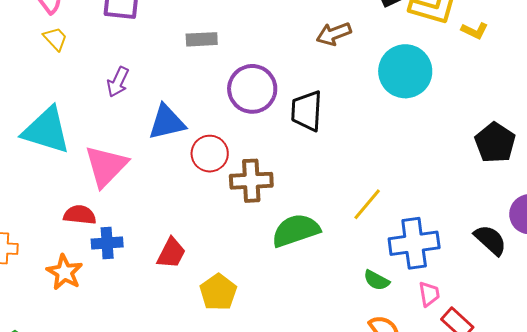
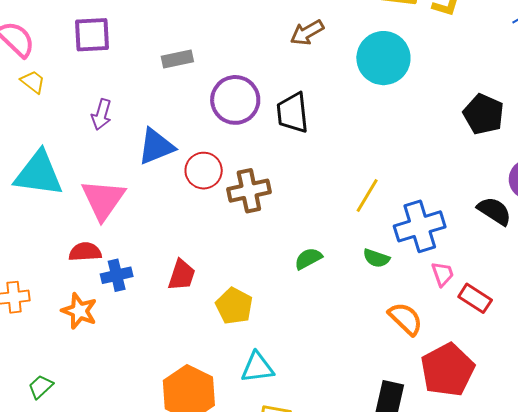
green semicircle: (296, 230) -> (308, 259), moved, size x0.6
green semicircle: (376, 280) -> (376, 258), moved

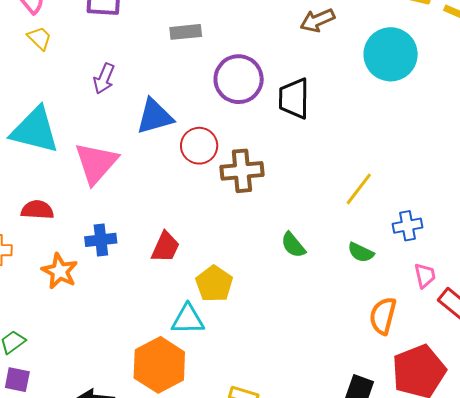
blue cross: (420, 226) -> (407, 226), size x0.6
red semicircle: (85, 252) -> (37, 210), moved
green semicircle: (308, 259) -> (293, 245), turned -108
orange semicircle: (405, 319) -> (383, 316), turned -126
cyan triangle: (257, 368) -> (188, 319), moved

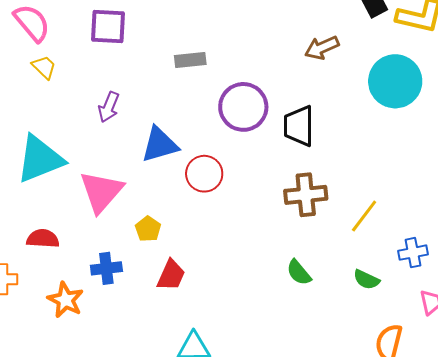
cyan triangle: (35, 130) -> (40, 159), turned -36
brown cross: (242, 171) -> (306, 195), moved
yellow pentagon: (214, 284) -> (148, 229), moved, size x0.7

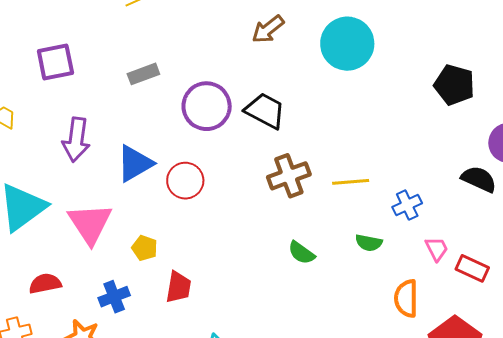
purple arrow: (109, 107) -> (76, 140), size x1.4
black trapezoid: (299, 126) -> (265, 111), turned 132
yellow line: (364, 216) -> (351, 182), turned 63

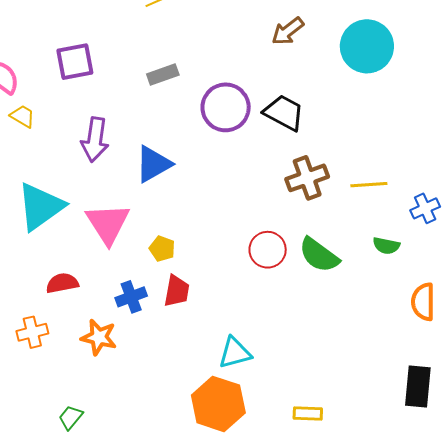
red circle: (185, 181) -> (268, 250), moved
green semicircle: (301, 253) -> (319, 255), size x1.5
red trapezoid: (178, 287) -> (177, 291), moved

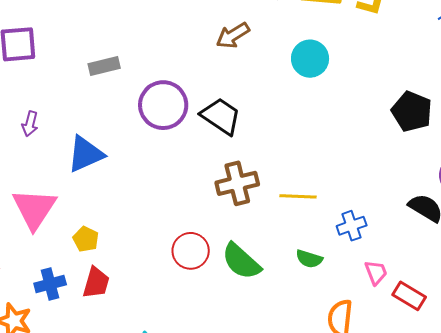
cyan circle: (367, 46) -> (310, 59), size x0.7
purple arrow: (95, 140) -> (30, 124), size x0.6

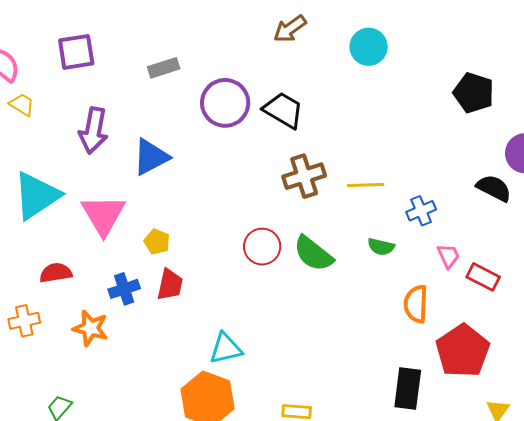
purple arrow: (30, 124) -> (93, 130), size x1.8

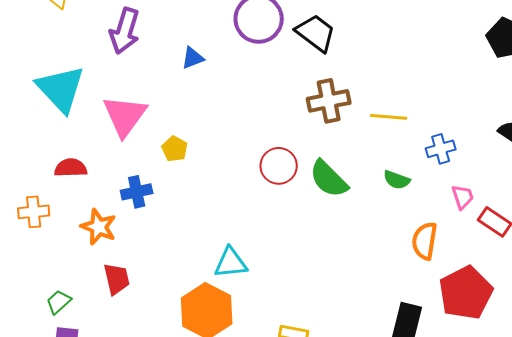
blue triangle: (151, 157) -> (193, 58), moved, size x0.6
cyan triangle: (37, 196) -> (61, 89), turned -46
red trapezoid: (170, 285) -> (117, 279), moved, turned -32

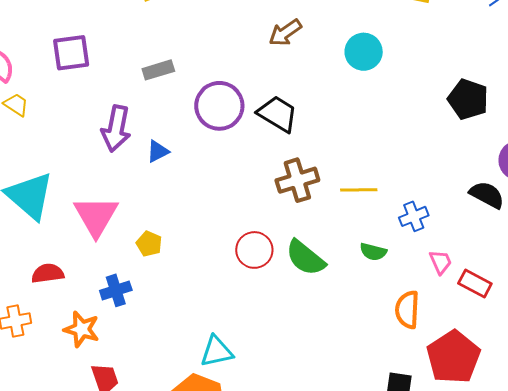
purple arrow: (125, 31) -> (116, 129), moved

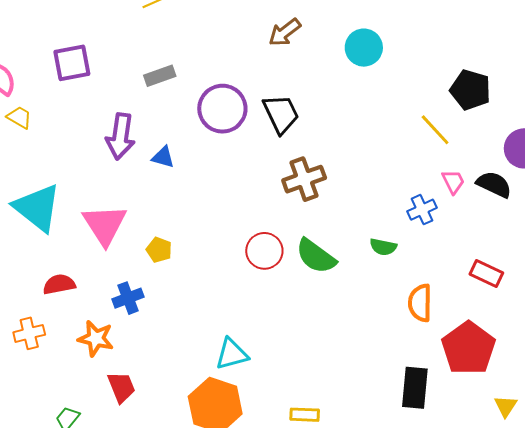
black trapezoid: (277, 114) -> (281, 114), turned 36
blue triangle: (158, 151) -> (163, 157), turned 45
yellow line: (359, 190) -> (435, 130), moved, turned 51
pink trapezoid: (441, 262) -> (453, 182), moved

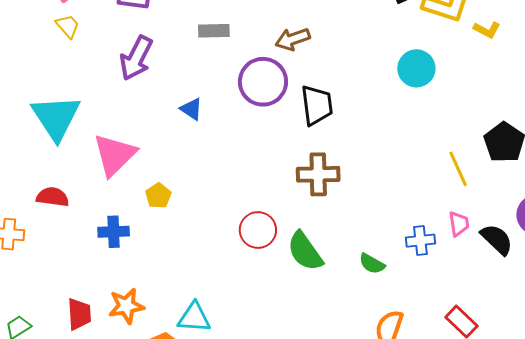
brown arrow: (285, 32) -> (293, 39), moved
purple arrow: (120, 136) -> (136, 58), moved
orange star: (96, 338) -> (126, 306), moved, turned 30

